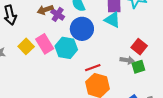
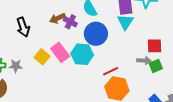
cyan triangle: (112, 20) -> (125, 22), turned 42
red square: (139, 47) -> (154, 46), turned -35

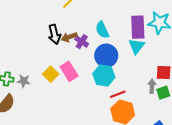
black arrow: (23, 27) -> (54, 34), moved
cyan hexagon: (82, 54) -> (104, 75), moved
gray arrow: (144, 61) -> (152, 86), turned -96

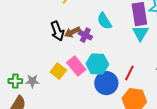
blue circle: (106, 56) -> (106, 83), moved
cyan hexagon: (104, 75) -> (97, 64), moved
red line: (118, 94) -> (129, 73), moved, turned -35

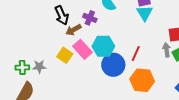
brown arrow: (72, 32) -> (73, 30), moved

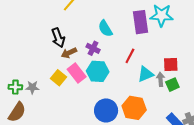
cyan triangle: (145, 13) -> (146, 74), moved, turned 36
purple cross: (90, 18) -> (93, 48), moved
red line: (136, 54) -> (130, 56), moved
blue circle: (113, 65) -> (106, 110), moved

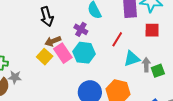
brown arrow: (69, 53) -> (53, 41), moved
red square: (171, 65) -> (152, 30), moved
gray star: (32, 87) -> (15, 77), moved

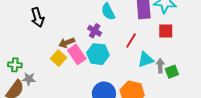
black arrow: (47, 17) -> (37, 17), moved

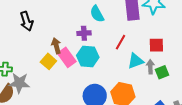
purple cross: (95, 31) -> (84, 33), turned -32
red square: (166, 31) -> (156, 45), moved
brown arrow: (67, 43) -> (56, 46), turned 98
gray star: (29, 79) -> (19, 83), size x1.5

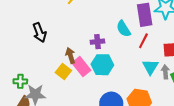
cyan semicircle: (97, 14) -> (124, 29), moved
red line: (121, 42) -> (143, 41), moved
cyan triangle: (136, 61) -> (150, 67), turned -36

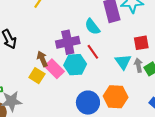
red line: (143, 41) -> (93, 52), moved, turned -56
purple cross: (97, 42) -> (68, 42), size x1.6

